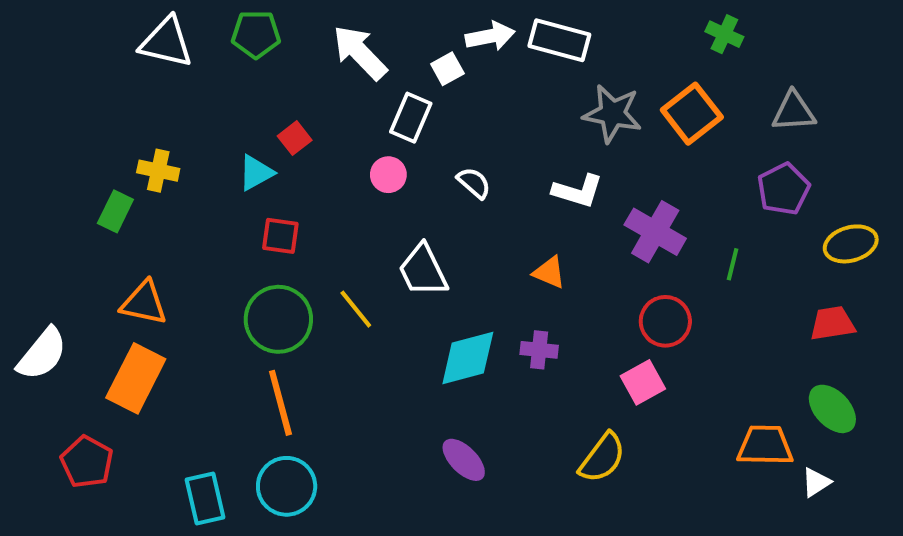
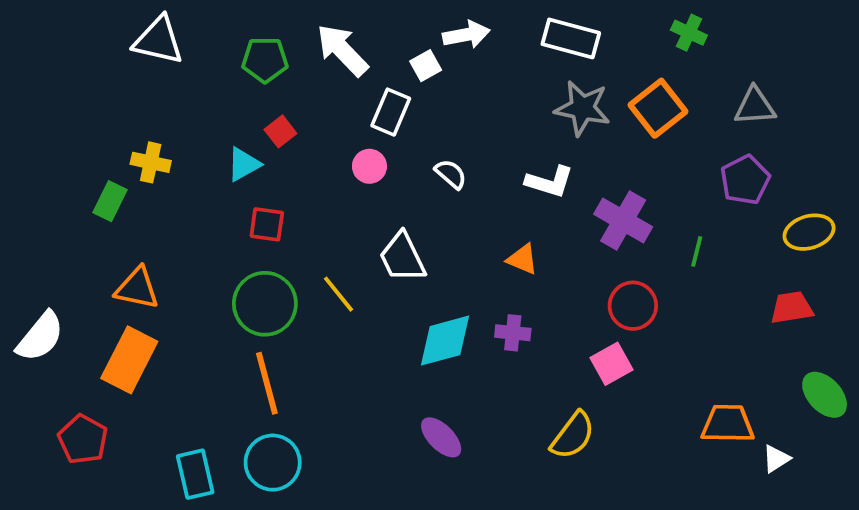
green pentagon: (256, 34) -> (265, 60), moved
white rectangle: (559, 40) -> (571, 38), moved
green ellipse: (832, 409) -> (825, 395), moved

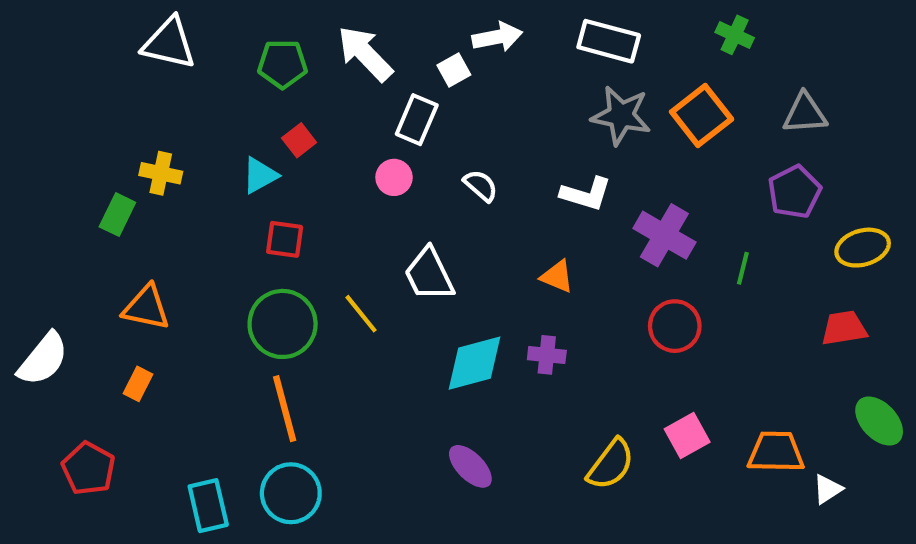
orange rectangle: (129, 360) -> (138, 384), size x0.5
pink square: (612, 364) -> (687, 435), moved

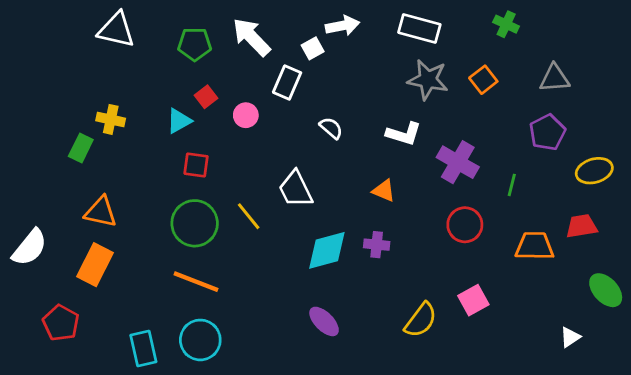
orange square: (702, 115) -> (483, 80), size x0.7
pink circle: (394, 177) -> (246, 115), moved
orange rectangle: (138, 384) -> (95, 265), size x1.8
orange line: (285, 409) -> (196, 282), turned -54
orange trapezoid: (776, 452) -> (535, 246), moved

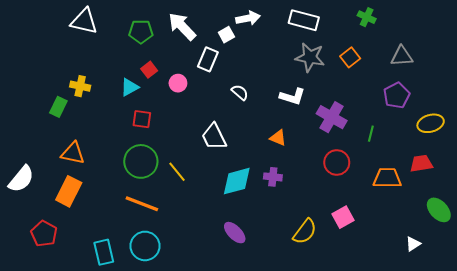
yellow line: (249, 216) -> (177, 172), moved

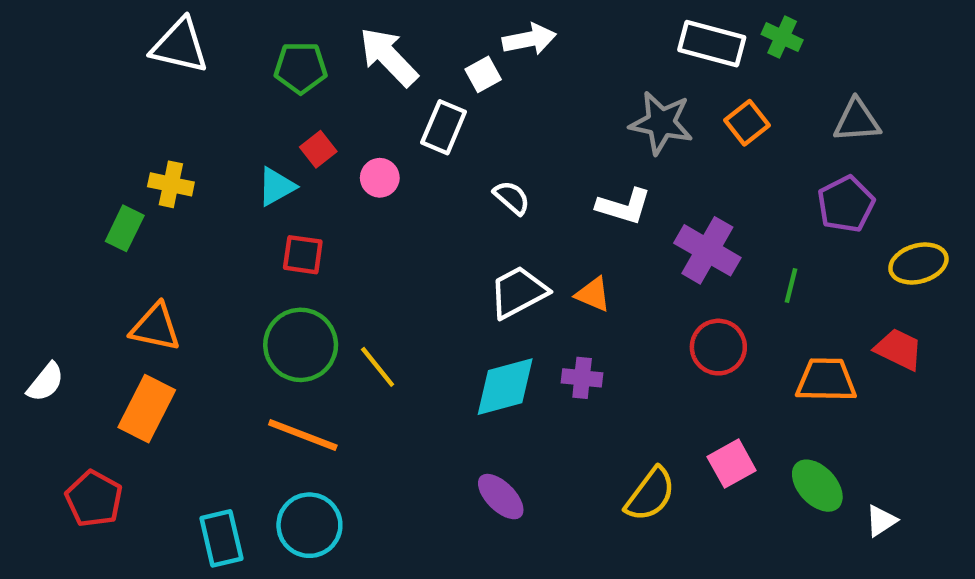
white rectangle: (304, 20) -> (712, 44), moved
white trapezoid: (214, 137) -> (518, 292), moved, turned 88
red trapezoid: (421, 164) -> (899, 349), turned 35
white semicircle: (21, 179) -> (46, 382), size x0.7
green ellipse: (439, 210) -> (817, 486), moved

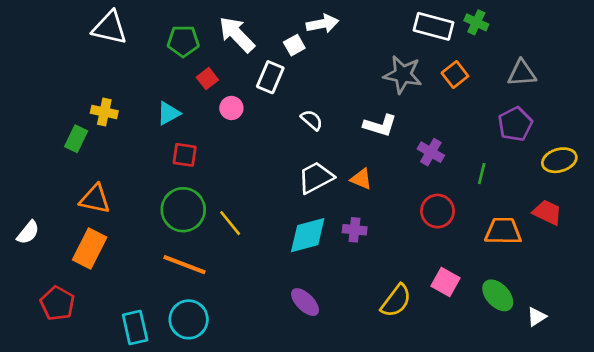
red square: (318, 149) -> (207, 79), moved
purple cross: (707, 250) -> (431, 152), size x0.7
pink square: (732, 464) -> (446, 282), turned -32

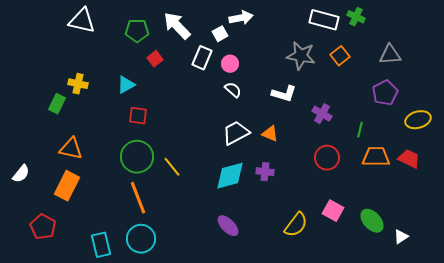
pink circle: (231, 108) -> (230, 64), moved
orange trapezoid: (503, 231) -> (376, 157), moved
orange line: (185, 265) -> (138, 198), turned 48

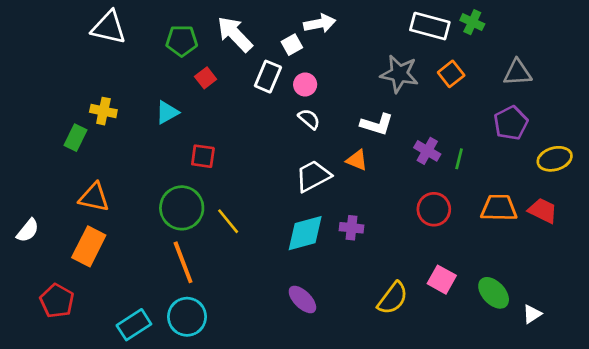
red square: (138, 116) -> (203, 156), moved
green line: (360, 130) -> (459, 159), moved
orange triangle: (270, 134) -> (357, 160), moved
cyan rectangle: (101, 245) -> (134, 325), turned 70

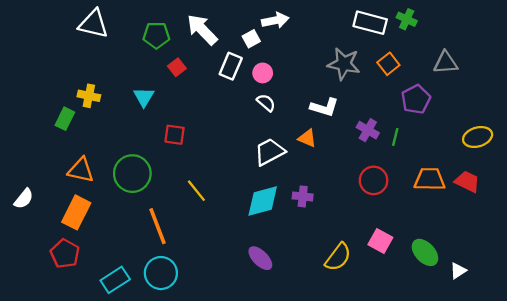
cyan triangle: (167, 112) -> (144, 97), turned -30
purple pentagon: (511, 123) -> (416, 99), moved
green circle: (182, 208) -> (132, 174), moved
red pentagon: (57, 301) -> (65, 254), moved

